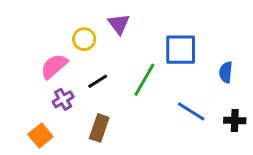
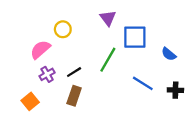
purple triangle: (119, 24) -> (108, 18), moved
blue semicircle: (226, 72) -> (169, 54), turned -56
black line: (98, 81) -> (74, 72), moved

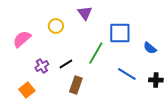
purple triangle: (108, 18) -> (85, 13), moved
pink semicircle: (40, 50) -> (22, 39), moved
brown rectangle: (74, 96) -> (76, 85), moved

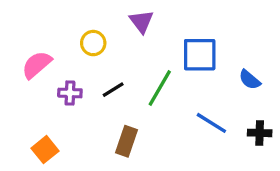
black line: (66, 64) -> (113, 90), moved
purple cross: (42, 66) -> (70, 93), moved, turned 32

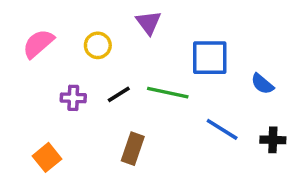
pink semicircle: (37, 65) -> (38, 44), moved
green line: (160, 88) -> (168, 93), turned 72

